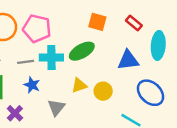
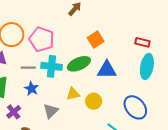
orange square: (97, 22) -> (96, 40), turned 35
red rectangle: (134, 23) -> (142, 42), moved, turned -32
blue triangle: (128, 60) -> (107, 70), moved

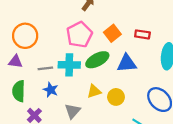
pink pentagon: (42, 39) -> (79, 35), moved, turned 30
red rectangle: (142, 42) -> (142, 34), moved

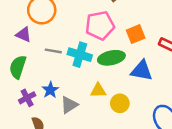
blue star: (51, 90) -> (50, 90), moved

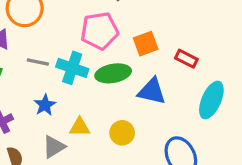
blue star: (50, 90) -> (45, 105), moved
yellow triangle: (98, 90) -> (80, 127), moved
gray triangle: (69, 105) -> (54, 147), moved

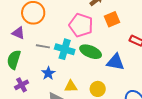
pink pentagon: (100, 31) -> (81, 25), turned 30
orange square: (146, 44) -> (112, 19), moved
green ellipse: (113, 73) -> (91, 52), turned 35

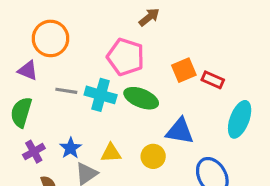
orange square: (112, 19) -> (184, 70), moved
blue triangle: (115, 62) -> (180, 131), moved
blue star: (48, 73) -> (71, 148), moved

